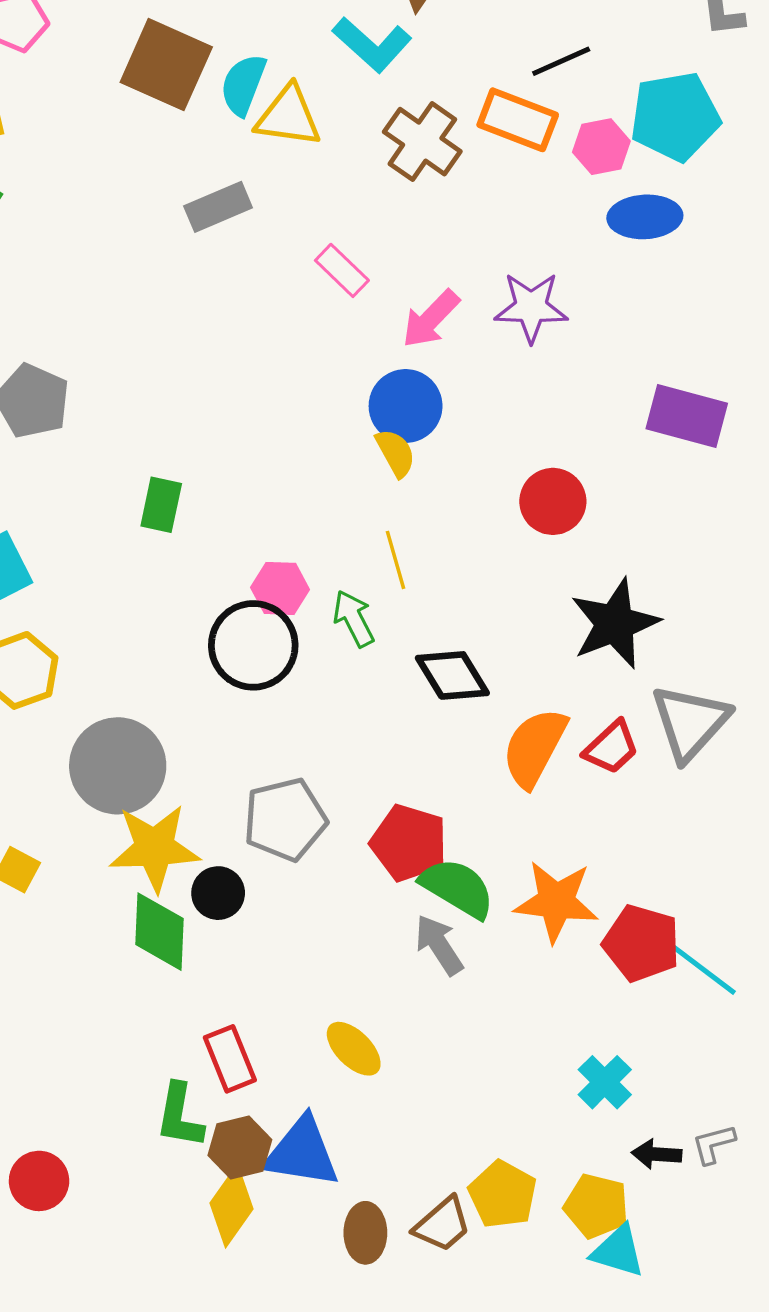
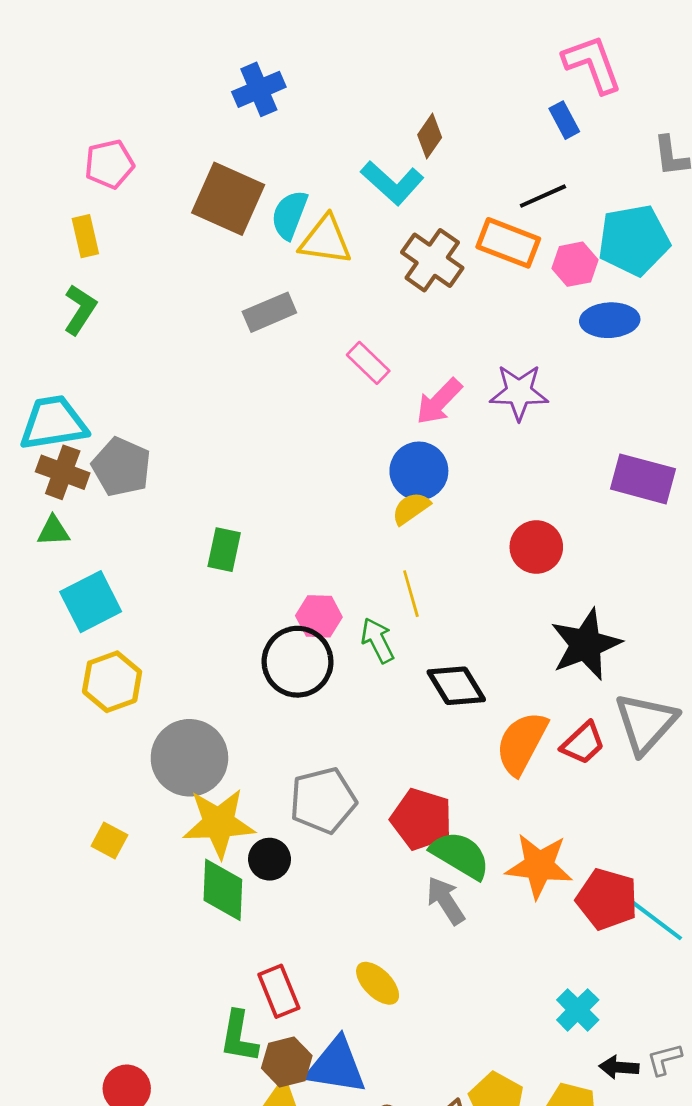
yellow semicircle: (396, 453) -> (411, 508), turned -96

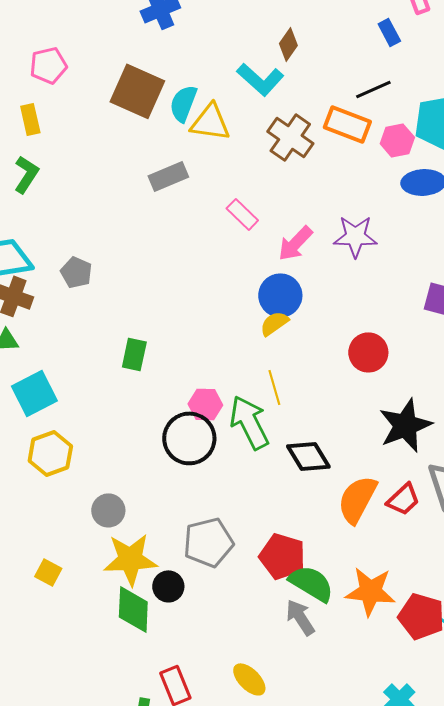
gray pentagon: (121, 467) -> (76, 272), moved, size x0.7
green arrow: (378, 640) -> (249, 422), size x1.6
gray circle: (189, 758) -> (108, 510), size x0.6

